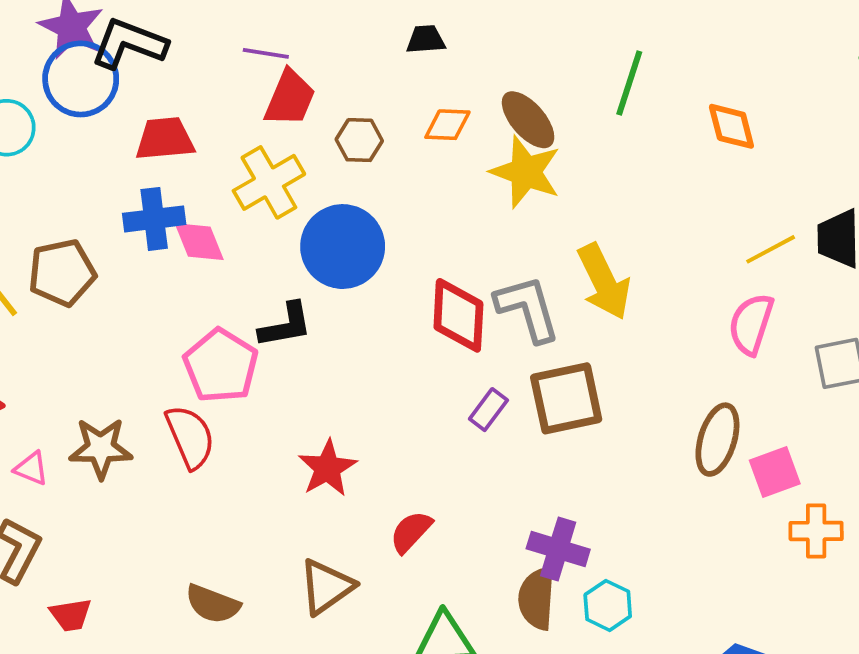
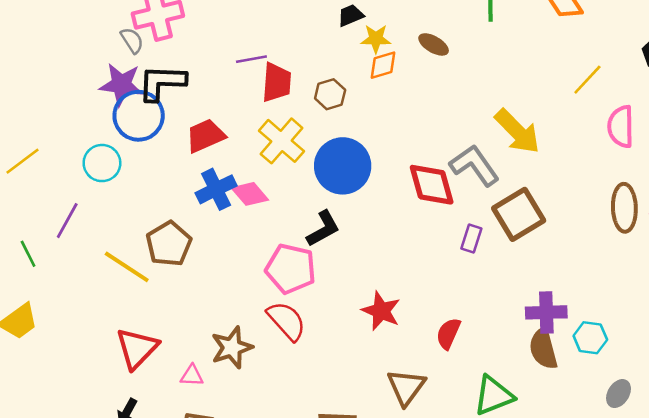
brown ellipse: (528, 120) -> (434, 44), size x0.7
yellow star: (526, 172) -> (376, 39), moved, size x0.6
yellow line: (771, 249) -> (587, 80), moved

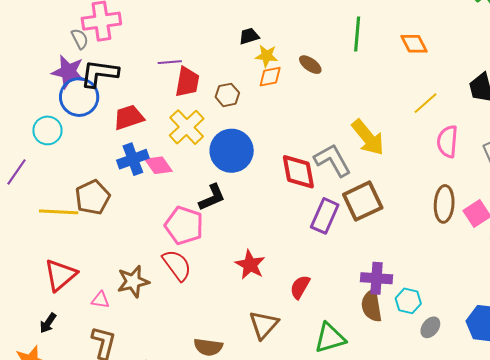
purple rectangle: (471, 238) -> (325, 216), size x1.6
yellow line: (127, 267) -> (59, 212), turned -36
gray ellipse: (619, 394) -> (430, 327), moved

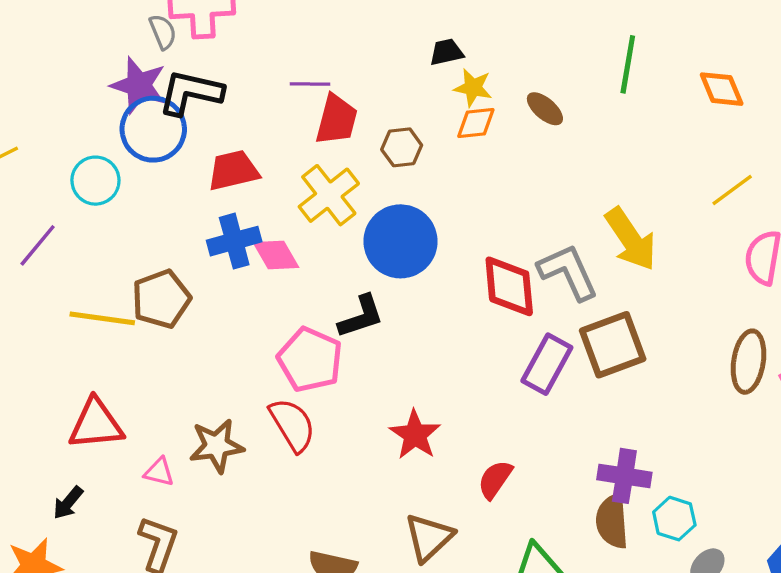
red triangle: (60, 275) -> (96, 424), turned 30

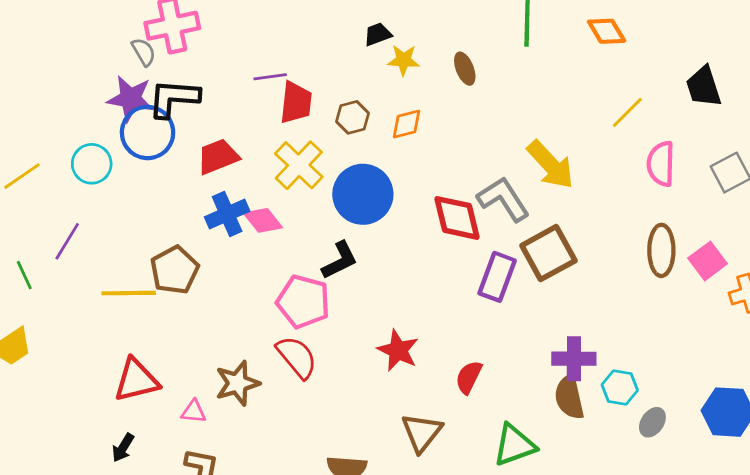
brown ellipse: (545, 109) -> (465, 69), turned 36
orange diamond: (476, 123) -> (407, 124), moved
cyan circle: (95, 181) -> (92, 164), moved

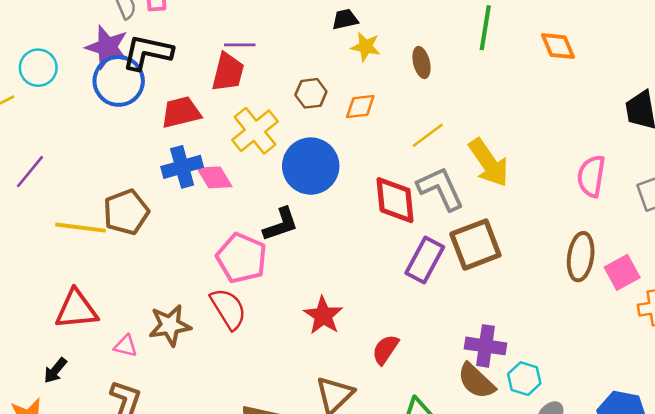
red trapezoid: (296, 103) -> (228, 72), moved
yellow line: (627, 112) -> (428, 135), moved
cyan circle: (92, 164) -> (38, 68), moved
brown semicircle: (569, 397) -> (476, 381), turned -42

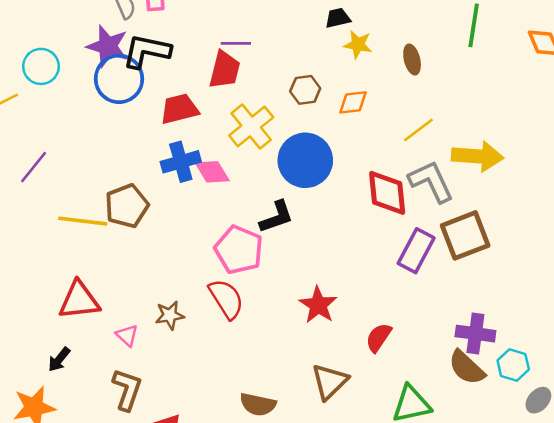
yellow arrow: (489, 163) -> (478, 156), turned -51
brown star: (170, 325) -> (170, 315), size x0.7
pink triangle: (126, 346) -> (127, 335), turned 30

